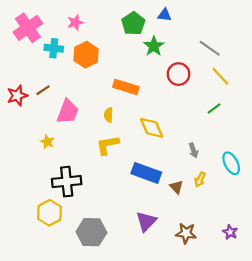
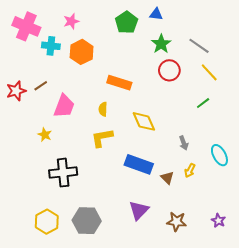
pink cross: (28, 28) -> (26, 26), turned -32
green star: (154, 46) -> (161, 44), moved
yellow hexagon: (49, 213) -> (47, 222), moved

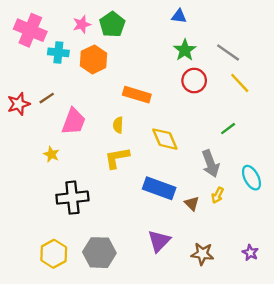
green pentagon: (126, 22) -> (112, 24), moved
green line: (203, 103) -> (228, 129), moved
gray arrow: (184, 143) -> (211, 164), size x1.6

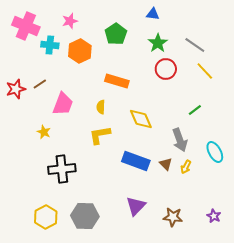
green pentagon: (112, 24) -> (116, 34), moved
brown triangle: (192, 203) -> (166, 164), moved

